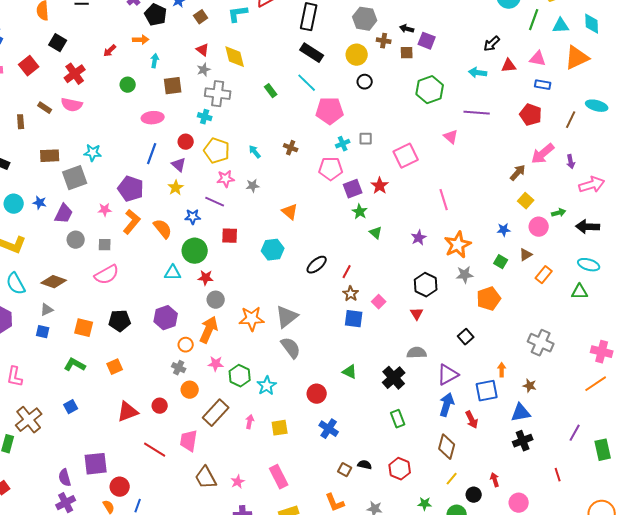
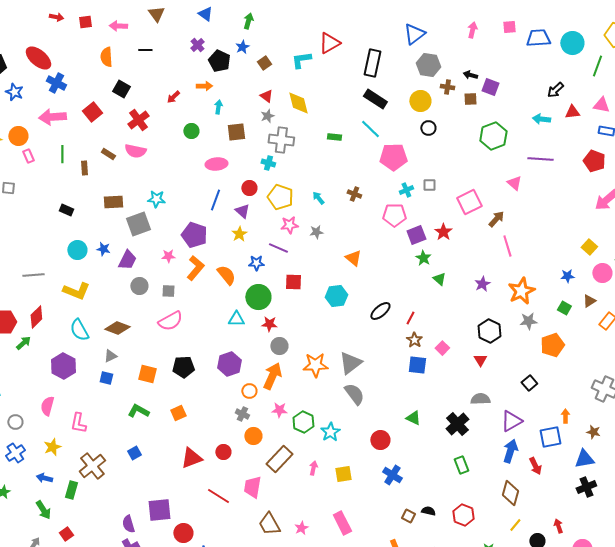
green rectangle: (271, 91) -> (334, 137), turned -48
brown arrow: (518, 173) -> (496, 219), moved

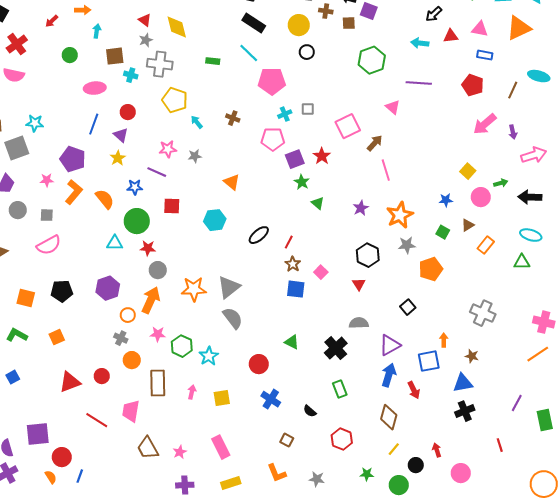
cyan cross: (268, 163) -> (131, 75), moved
yellow pentagon: (280, 197) -> (175, 100), moved
brown rectangle: (279, 459) -> (158, 383), turned -44
black semicircle: (428, 511) -> (310, 411), moved, turned -152

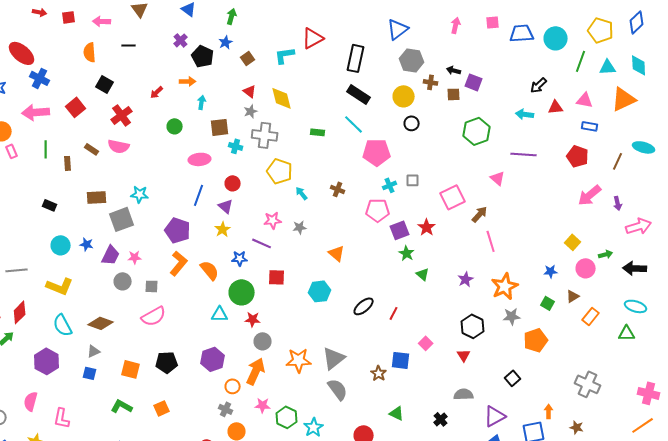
pink star: (47, 180) -> (135, 257), moved
brown star: (293, 264) -> (379, 373), moved
black cross: (336, 348) -> (441, 419), size x0.6

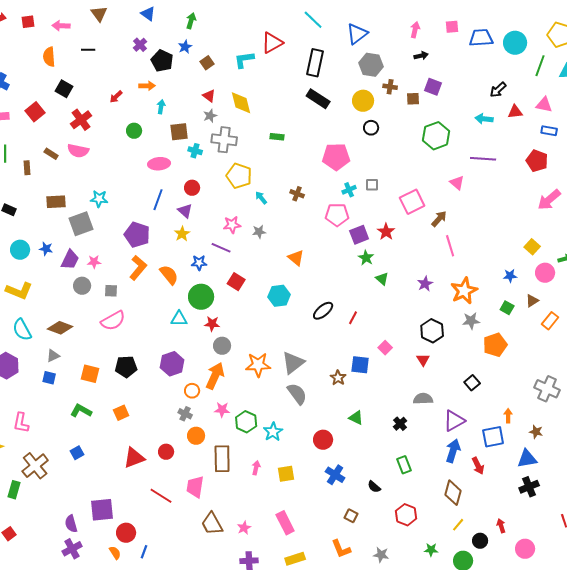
black arrow: (454, 70) -> (421, 56), moved, turned 152
cyan line: (354, 124) -> (313, 20), moved
red square: (277, 277) -> (236, 282), turned 30

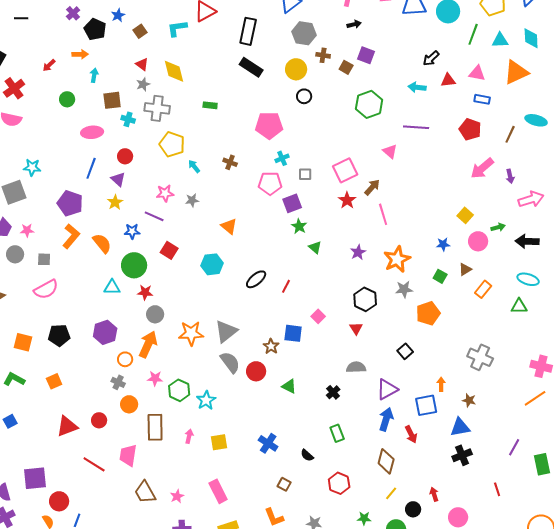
brown square: (413, 99) -> (346, 67), turned 32
gray square: (372, 185) -> (305, 174), moved
red star: (386, 232) -> (347, 200), moved
red circle: (323, 440) -> (256, 371), moved

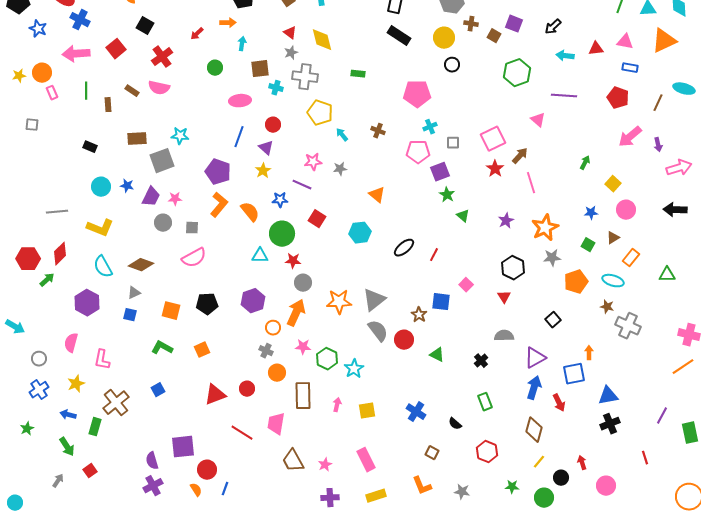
black arrow: (431, 58) -> (553, 27), moved
green arrow: (498, 227) -> (585, 163), moved, turned -48
cyan ellipse: (528, 279) -> (613, 281), moved
brown star: (469, 400) -> (607, 307), moved

